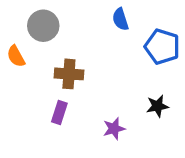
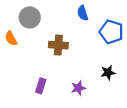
brown cross: (69, 74) -> (58, 45), moved
purple rectangle: (59, 113) -> (41, 86), moved

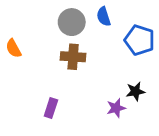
gray circle: (30, 17) -> (72, 22), moved
purple star: (78, 88) -> (116, 108), moved

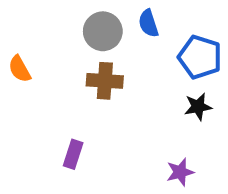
black star: (135, 91) -> (198, 107), moved
purple star: (116, 108) -> (180, 172), moved

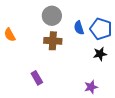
blue semicircle: (148, 23) -> (79, 28), moved
purple rectangle: (73, 154) -> (37, 78), turned -48

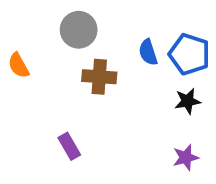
gray circle: (52, 16) -> (79, 30), moved
purple star: (91, 87) -> (186, 157), moved

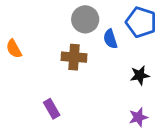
gray circle: (79, 30) -> (85, 19), moved
blue pentagon: (189, 54) -> (141, 22), moved

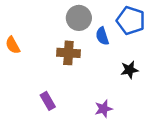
purple star: (138, 117) -> (104, 109), moved

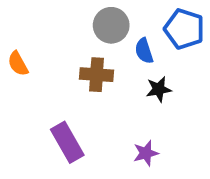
black star: (129, 70) -> (159, 89), moved
purple rectangle: (48, 101) -> (67, 142), size x1.5

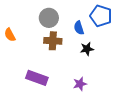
gray circle: (111, 25) -> (49, 18), moved
purple rectangle: (67, 142) -> (37, 78), turned -40

